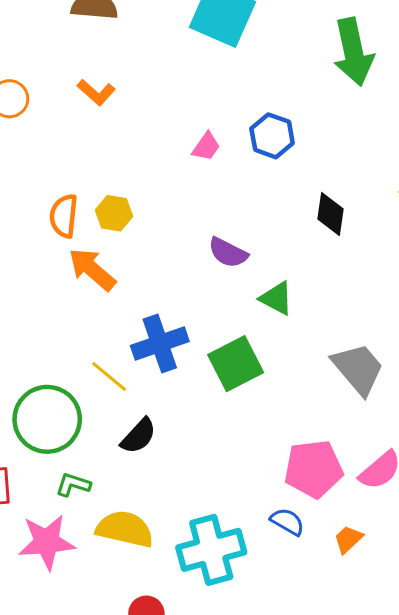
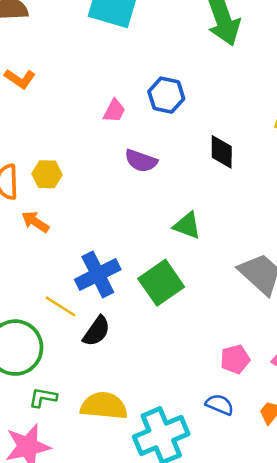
purple semicircle: (228, 253) -> (141, 161), moved
orange arrow: (92, 269) -> (35, 222), size x0.7
black semicircle: (139, 436) -> (97, 331), moved
pink pentagon: (314, 469) -> (235, 359), size x0.6
yellow semicircle: (125, 529) -> (104, 406), moved

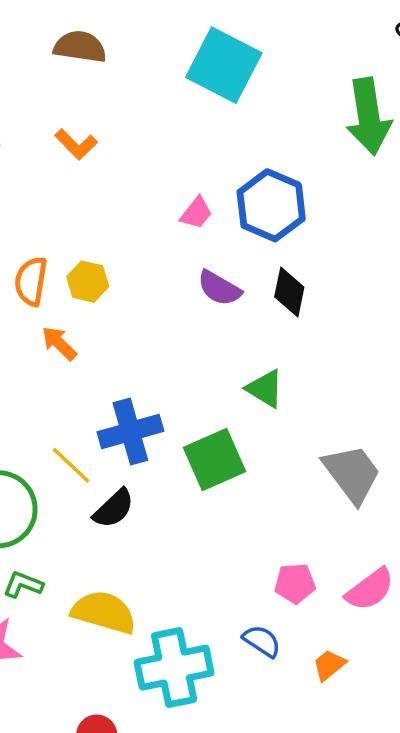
blue hexagon: (166, 95) -> (271, 205), size x1.4
black diamond: (222, 152) -> (289, 292), moved

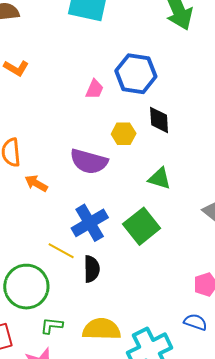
yellow hexagon: (88, 282) -> (124, 134), moved
purple semicircle: (219, 288) -> (89, 161), moved, size x1.4
black semicircle: (114, 509) -> (92, 269), turned -32

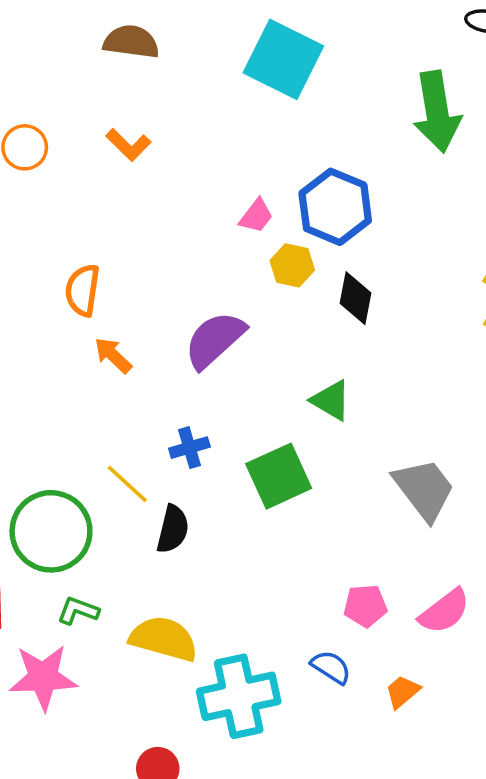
yellow hexagon: (124, 134) -> (292, 265), moved
purple semicircle: (89, 161) -> (215, 340), turned 108
blue cross: (90, 223) -> (189, 448), size x0.6

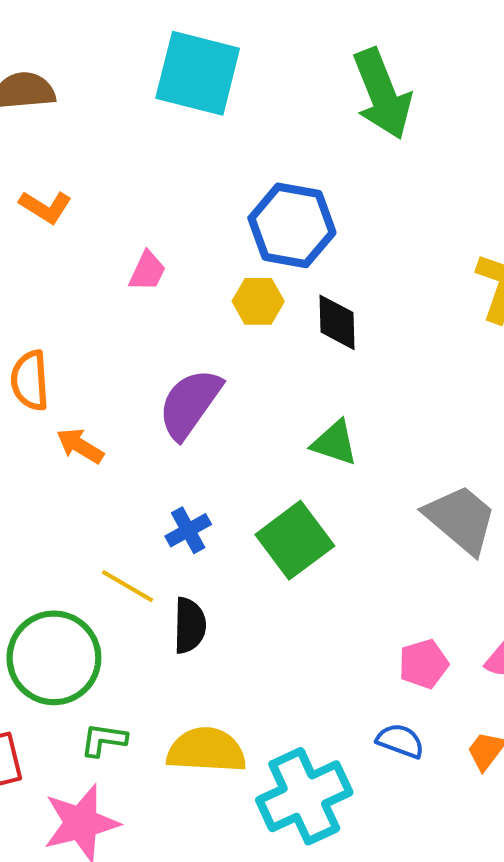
pink trapezoid: (256, 216) -> (147, 271), moved

